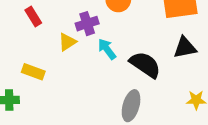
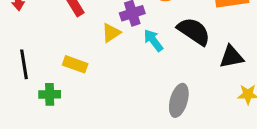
black triangle: (185, 48) -> (231, 57), moved
black semicircle: (145, 65) -> (194, 31), moved

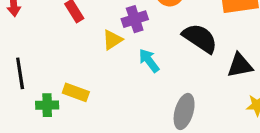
cyan arrow: (153, 40) -> (149, 61), moved
yellow rectangle: (75, 64) -> (76, 92), moved

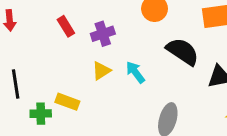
purple cross: (135, 19) -> (103, 34), moved
yellow triangle: (112, 40) -> (101, 71), moved

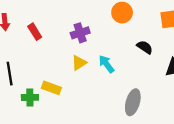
red rectangle: (66, 26) -> (35, 32), moved
black semicircle: (183, 51) -> (145, 47), size x0.6

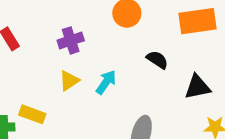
cyan arrow: (106, 64) -> (106, 82), turned 72

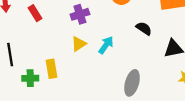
yellow rectangle: (32, 114) -> (52, 69), turned 60

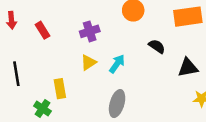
green cross: (30, 78) -> (42, 109), moved, turned 35
gray ellipse: (132, 83) -> (117, 104), moved

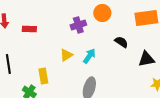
red rectangle: (42, 30) -> (29, 29), turned -56
purple cross: (90, 31) -> (78, 25), moved

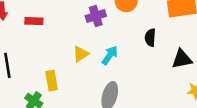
black semicircle: (121, 42) -> (150, 38), turned -120

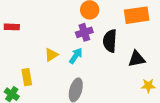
purple cross: (96, 16) -> (84, 32), moved
black semicircle: (150, 38) -> (110, 41), size x1.5

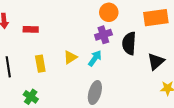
black triangle: (137, 59) -> (156, 62), turned -30
yellow rectangle: (27, 77) -> (40, 64), moved

